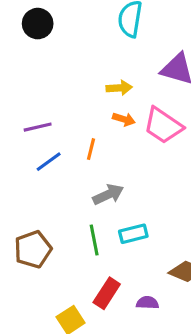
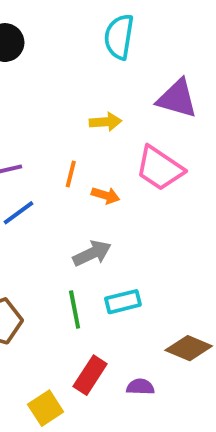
orange arrow: (124, 119) -> (106, 195), moved
orange line: (91, 149) -> (71, 174), moved

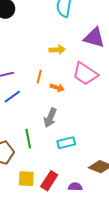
gray arrow: (92, 253) -> (50, 118), turned 138
green line: (75, 309) -> (28, 139), moved
yellow square: (46, 408) -> (26, 179), moved, turned 36

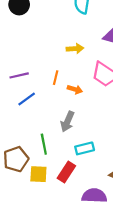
yellow square: (26, 179) -> (38, 174), moved
red rectangle: (49, 181) -> (66, 172), moved
purple semicircle: (75, 187) -> (94, 196), size x1.6

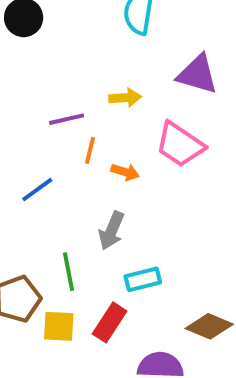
purple line: (19, 75) -> (67, 119), moved

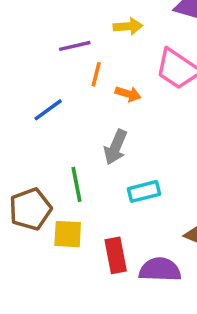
red rectangle: (110, 322) -> (116, 255), moved, turned -44

